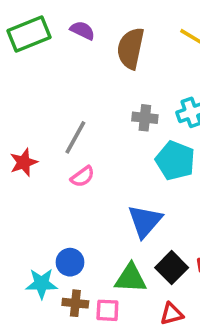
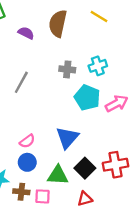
purple semicircle: (82, 30) -> (26, 33), moved
pink semicircle: (82, 177) -> (27, 141), moved
blue circle: (70, 262) -> (27, 162), moved

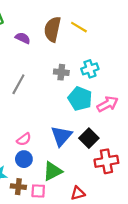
yellow line: (99, 16) -> (79, 27), moved
black square: (85, 168) -> (89, 138), moved
green triangle: (58, 175) -> (53, 171), turned -30

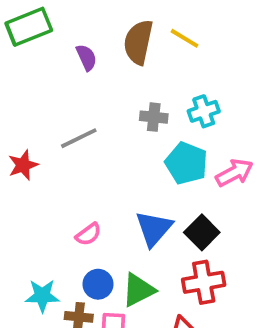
purple semicircle: (23, 38) -> (86, 57), turned 40
gray line: (18, 84) -> (79, 138), turned 35
blue circle: (24, 159) -> (98, 284), moved
red cross: (106, 161) -> (204, 282), moved

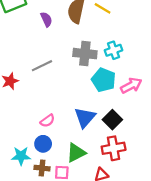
gray cross: (154, 117) -> (85, 54), size x1.5
blue circle: (98, 284) -> (43, 144), moved

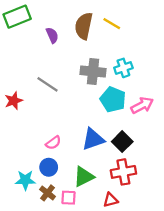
gray line: (42, 66) -> (48, 84), turned 60
blue triangle: (85, 117) -> (93, 139), turned 30
brown cross: (42, 168) -> (48, 193), turned 32

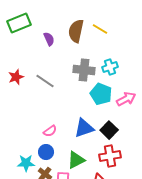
red star: (14, 101) -> (16, 77), moved

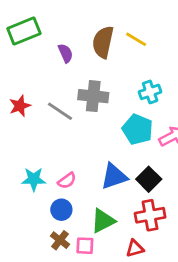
gray cross: (84, 70) -> (93, 96), moved
cyan star: (26, 163) -> (34, 179), moved

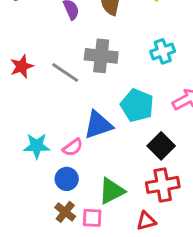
cyan pentagon: (138, 129) -> (137, 105), moved
blue triangle: (114, 176) -> (98, 125), moved

